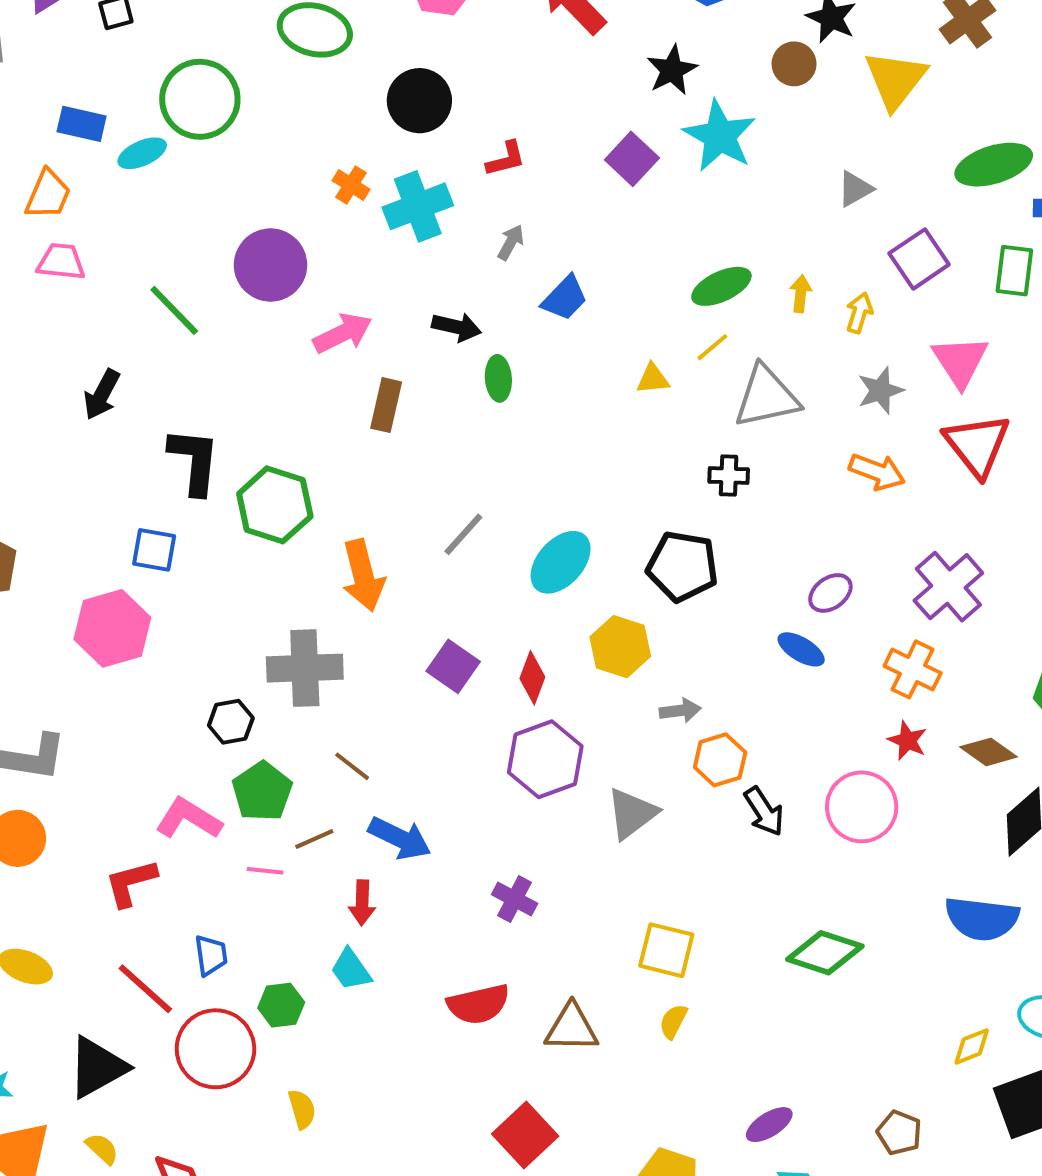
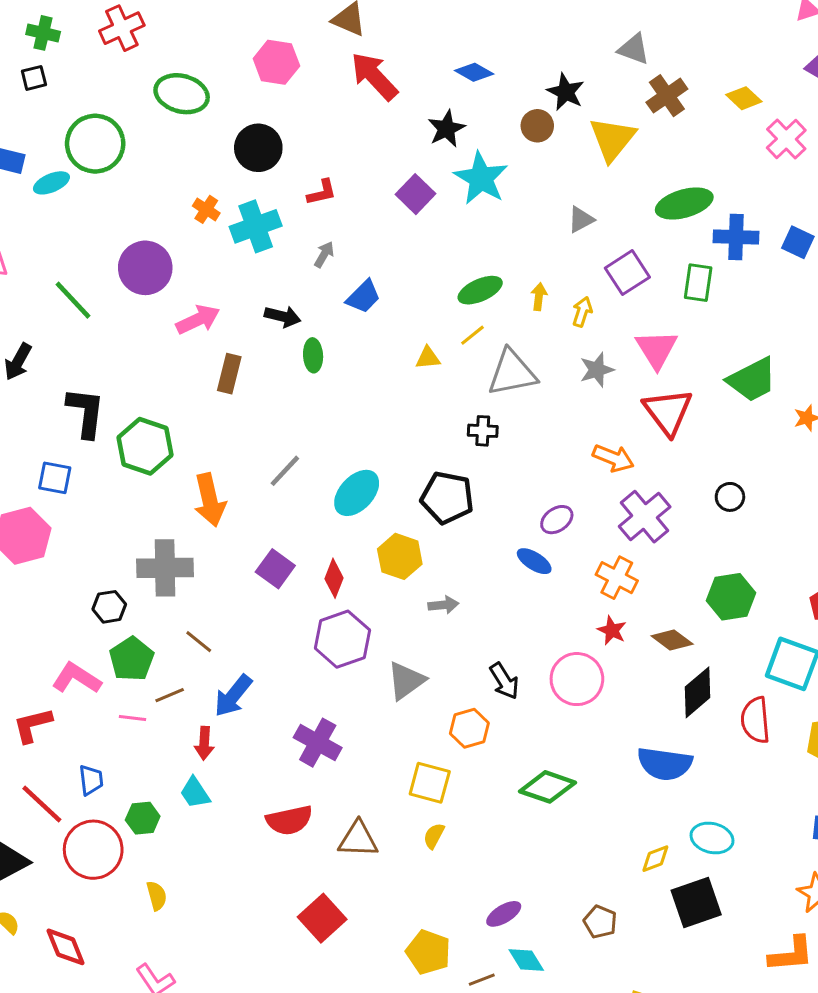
orange arrow: (877, 472) -> (613, 458), moved
orange hexagon: (720, 760) -> (469, 728), moved
blue arrow: (400, 838) -> (233, 696), turned 102
purple cross: (515, 899) -> (318, 743), size x1.4

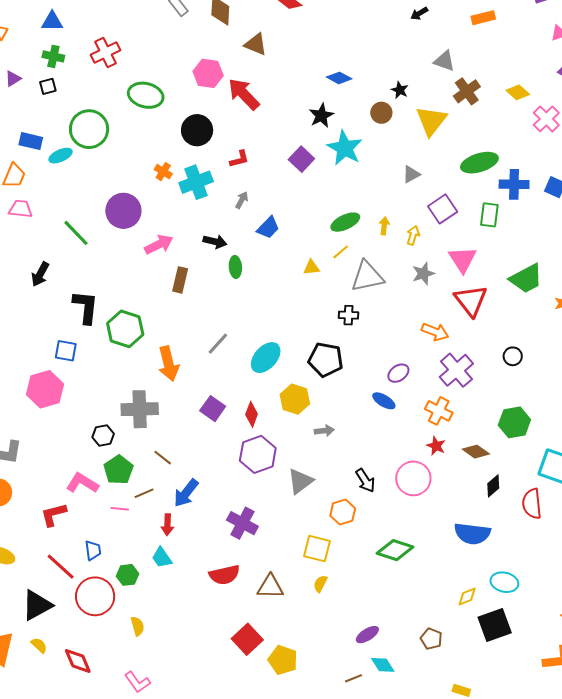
red arrow: (374, 76) -> (244, 94), moved
black star: (566, 92) -> (400, 90), size x0.7
black diamond: (697, 692) -> (493, 486), size x0.7
yellow pentagon: (428, 952) -> (283, 660), moved

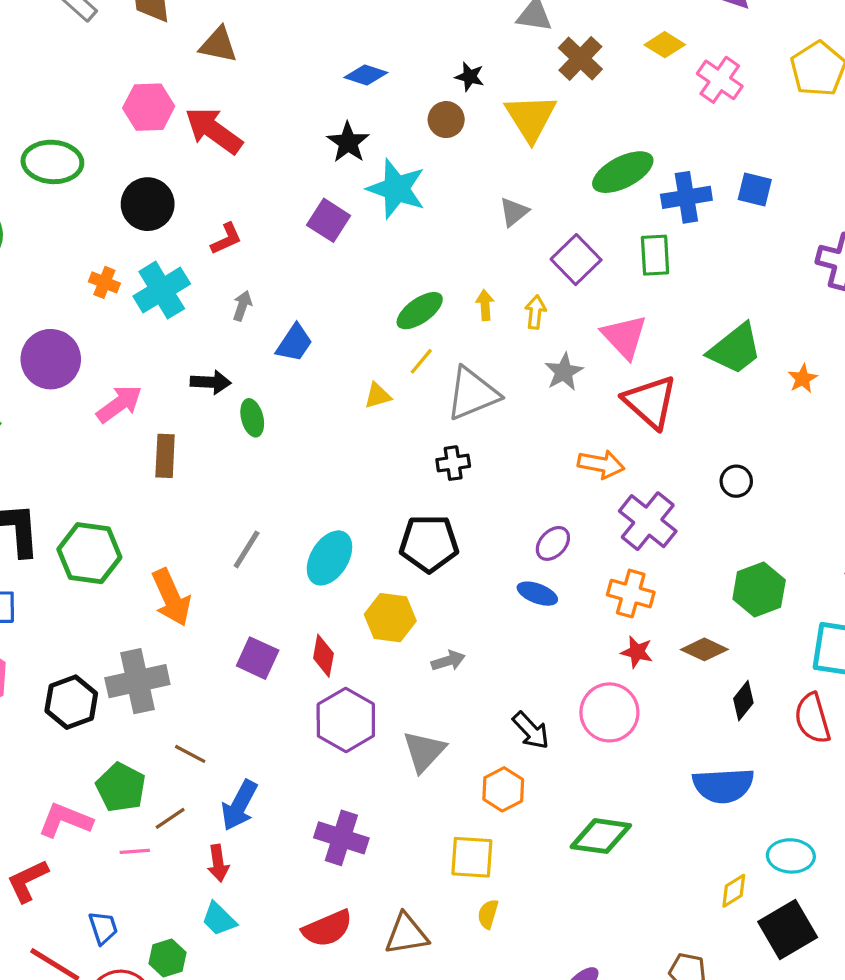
black hexagon: (103, 435) -> (71, 702), moved, size x1.4

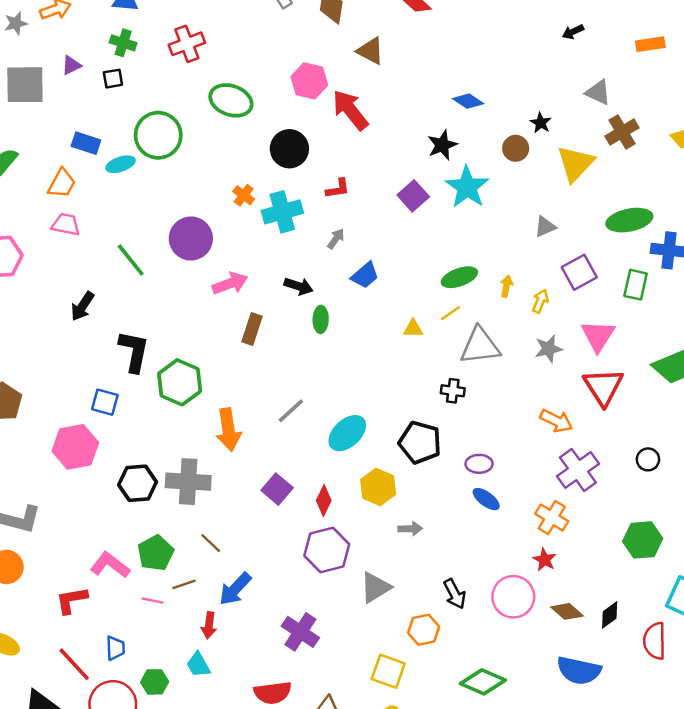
purple ellipse: (553, 543) -> (479, 464), moved, turned 30
brown diamond: (704, 649) -> (567, 611), moved

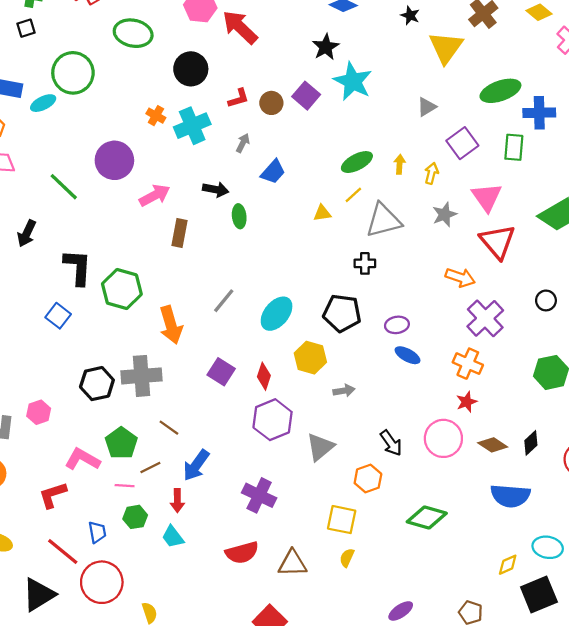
brown circle: (516, 148) -> (271, 103), moved
blue square: (105, 402) -> (58, 316), turned 30
pink hexagon: (75, 447) -> (39, 412), moved, size x0.6
red star: (545, 560) -> (467, 402), turned 30
green hexagon: (155, 682) -> (135, 517), moved

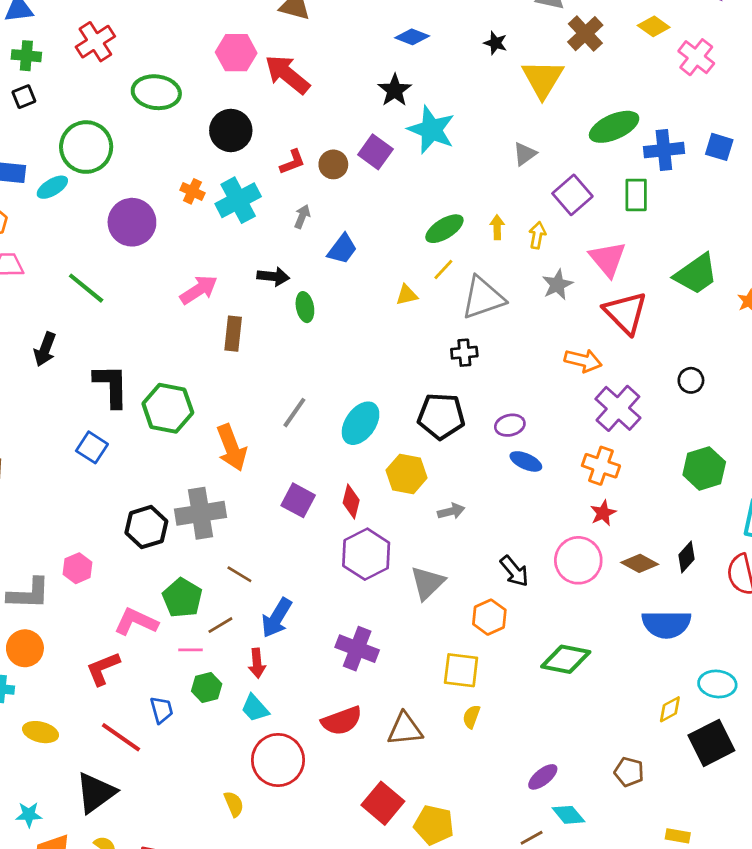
purple circle: (114, 160) -> (132, 222), moved
red circle: (102, 582) -> (278, 760), moved

